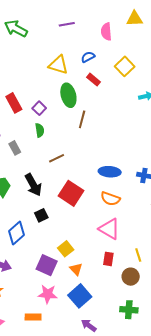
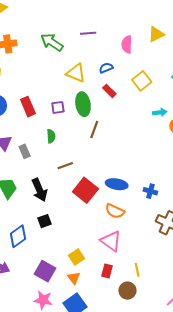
yellow triangle: (135, 19) -> (156, 34), turned -30
green arrow: (16, 29) -> (52, 42), moved
purple square: (39, 108) -> (58, 107), moved, turned 32
red square: (71, 193) -> (85, 190), moved
yellow square: (66, 249) -> (76, 257), moved

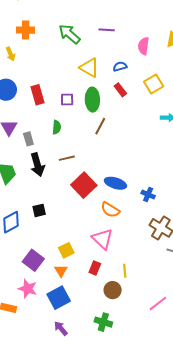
black arrow: (39, 190) -> (37, 165), moved

